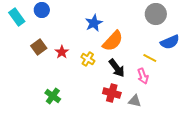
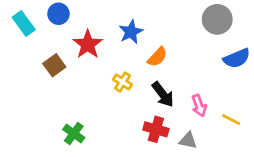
orange semicircle: (113, 41) -> (157, 57), size x0.7
red star: (62, 52) -> (88, 44), moved, size x1.5
yellow line: (150, 58) -> (231, 120), moved

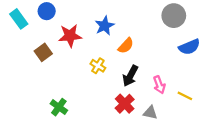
red star: (88, 44) -> (70, 36), turned 30
black arrow: (163, 95) -> (130, 76), turned 65
red cross: (156, 129) -> (125, 104), turned 30

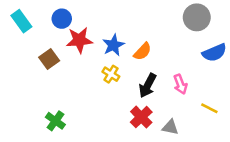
blue circle: (47, 11) -> (62, 19), moved
blue star: (105, 26) -> (113, 45), moved
pink arrow: (159, 85) -> (180, 84), moved
green cross: (59, 107) -> (55, 121), moved

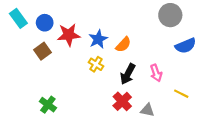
blue circle: (62, 19) -> (45, 23), moved

